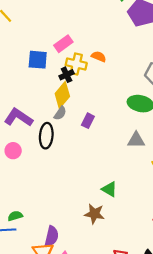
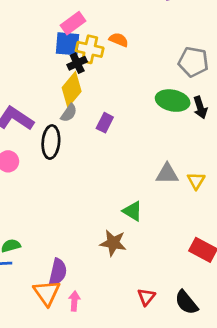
blue square: (38, 60) -> (67, 44), moved
gray triangle: (136, 140) -> (167, 174), moved

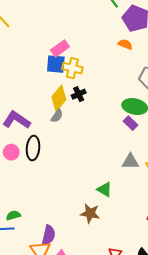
orange semicircle: (119, 40) -> (125, 44), moved
black cross: (77, 63) -> (79, 94), moved
purple rectangle: (105, 123) -> (130, 123), moved, turned -72
black ellipse: (51, 142) -> (33, 148), moved

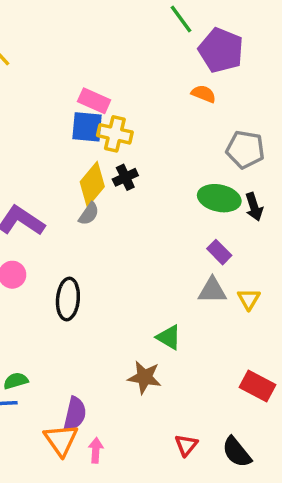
pink rectangle: (60, 48) -> (94, 101), turned 60
purple rectangle: (130, 123) -> (219, 252), moved
black ellipse: (33, 148) -> (68, 299), moved

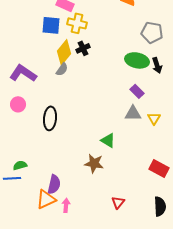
blue square: (87, 127) -> (51, 25), moved
orange triangle: (61, 440) -> (46, 199), turned 40
black semicircle: (237, 452) -> (160, 206), moved, turned -144

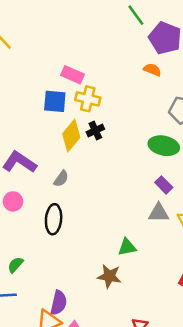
gray semicircle: (62, 69) -> (61, 179), moved
green triangle: (108, 140) -> (127, 247), turned -42
green semicircle: (20, 165) -> (16, 265), moved, turned -32

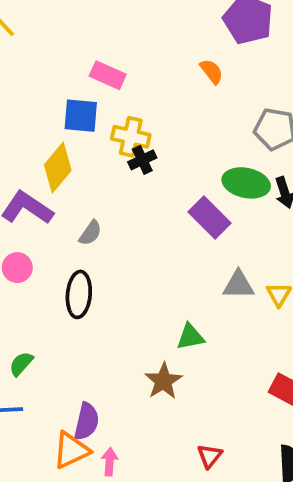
orange semicircle: (152, 70) -> (212, 71), moved, turned 30
yellow cross: (88, 99) -> (131, 137), moved
yellow diamond: (71, 136) -> (58, 168), moved
purple rectangle: (164, 185) -> (210, 218), moved, size x1.5
brown star: (109, 276) -> (163, 381), turned 30

